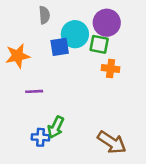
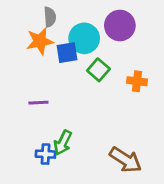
green square: (99, 44) -> (98, 70), moved, turned 30
orange star: (18, 56) -> (40, 41), moved
orange cross: (111, 69) -> (137, 81), moved

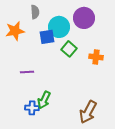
orange star: (40, 41) -> (15, 31), moved
brown arrow: (126, 160) -> (88, 112), turned 85

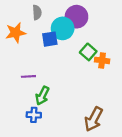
purple circle: (84, 18) -> (76, 17), moved
green square: (69, 49) -> (88, 52), moved
green arrow: (44, 100) -> (42, 96), moved

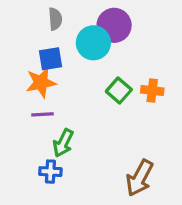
orange star: (16, 33) -> (41, 83), moved
blue square: (50, 39) -> (50, 59), moved
green square: (88, 52) -> (119, 90), moved

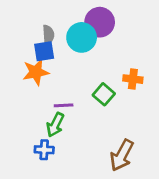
gray semicircle: (55, 19) -> (48, 35), moved
green square: (119, 90) -> (104, 94), moved
purple line: (43, 114) -> (64, 105), moved

